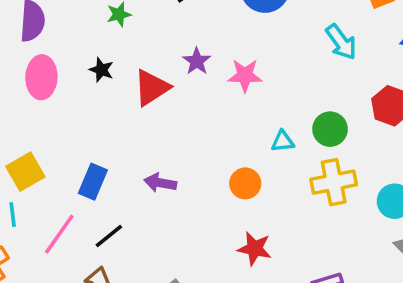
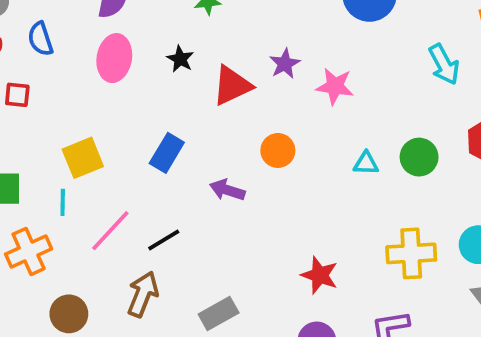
blue rectangle: (93, 182) -> (167, 153), moved
yellow cross: (334, 182) -> (411, 253), moved
orange circle: (245, 183) -> (278, 150), moved

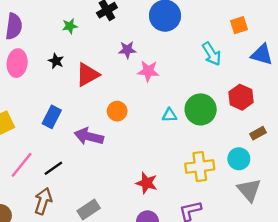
purple star: (285, 64) -> (127, 50), moved, turned 30
green circle: (419, 157) -> (201, 109), size x1.4
purple arrow: (227, 190) -> (89, 136), size x1.4

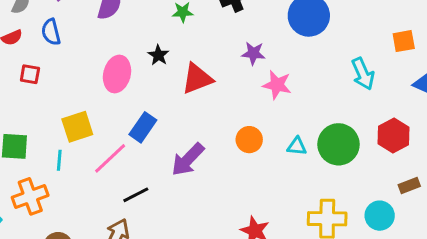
pink ellipse: (17, 63) -> (117, 74), moved
orange circle: (117, 111) -> (249, 140), moved
purple arrow: (89, 136) -> (188, 160), turned -68
pink line: (22, 165) -> (110, 158), moved

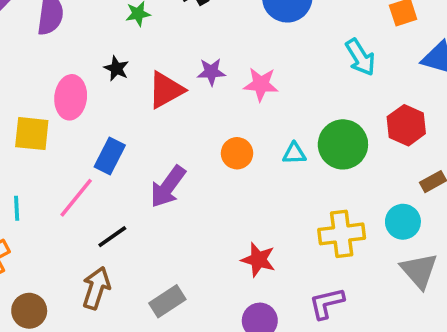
purple star: (253, 53) -> (211, 72), moved
yellow square: (77, 127) -> (32, 134), moved, turned 32

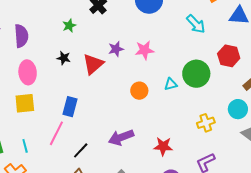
pink ellipse: (71, 97) -> (28, 72), moved
purple arrow: (168, 187) -> (121, 137), moved, turned 45
yellow cross: (342, 234) -> (206, 123), size x0.7

